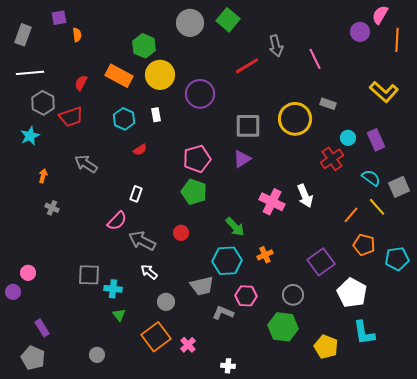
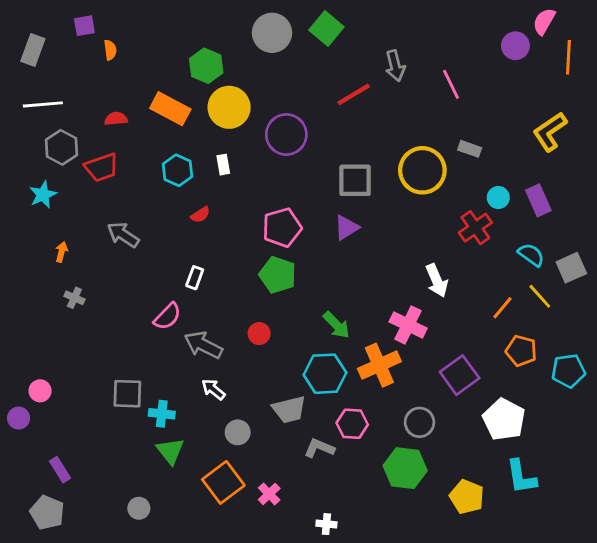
red semicircle: (81, 83) -> (116, 119), turned 56
yellow L-shape: (384, 92) -> (550, 132), turned 104
pink cross: (272, 202) -> (408, 325), moved
orange cross: (265, 255) -> (379, 365), size x1.8
green triangle: (119, 315) -> (170, 451), size x1.5

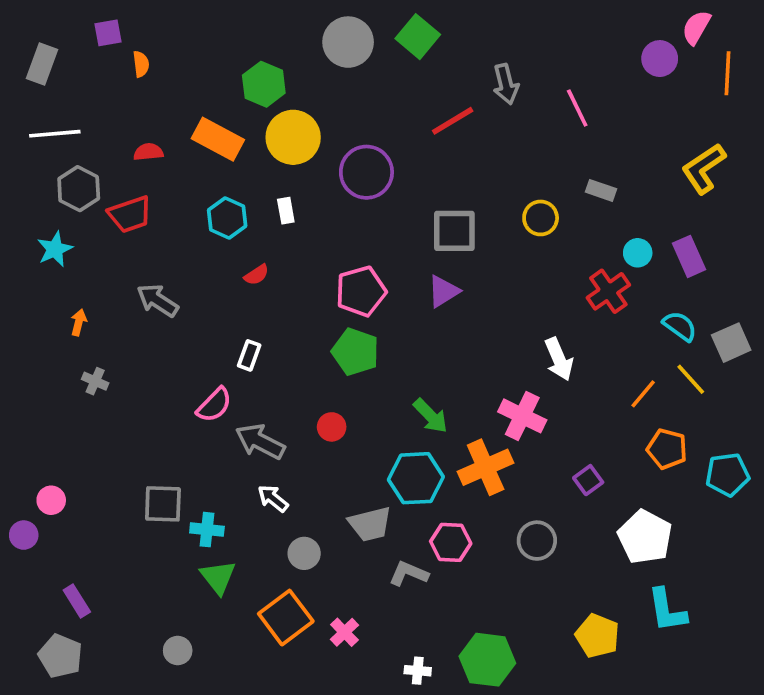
yellow circle: (422, 170) -> (541, 218), size x0.6
purple square: (460, 375) -> (588, 480), size x0.6
green hexagon: (405, 468) -> (487, 660), moved

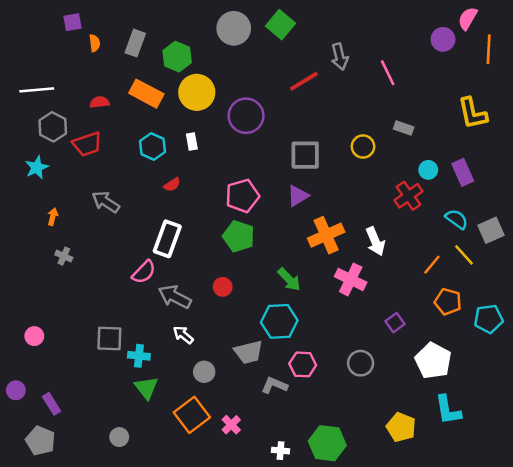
gray rectangle: (42, 64) -> (135, 43), moved
yellow L-shape: (704, 168) -> (473, 113), turned -68
white rectangle: (249, 355) -> (167, 239), size x1.8
orange cross: (486, 467) -> (326, 235), moved
purple circle: (24, 535) -> (16, 390), moved

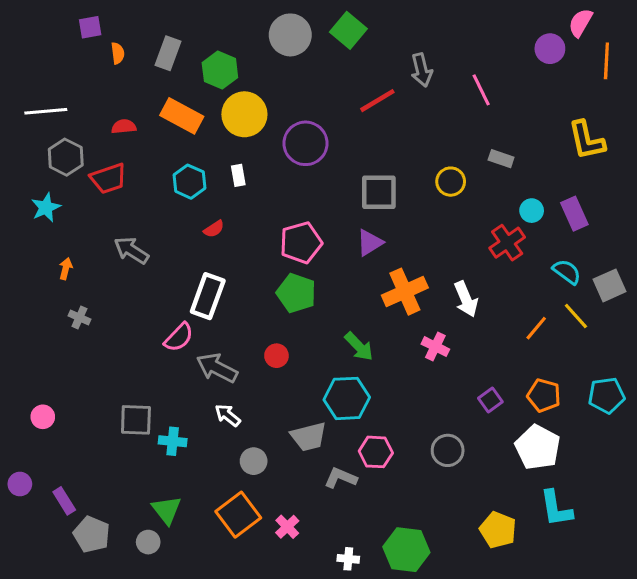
pink cross: (351, 279) -> (435, 347), size x0.7
orange pentagon: (448, 302) -> (544, 395), moved
green triangle: (146, 388) -> (167, 510), moved
gray pentagon: (40, 441) -> (92, 534), moved

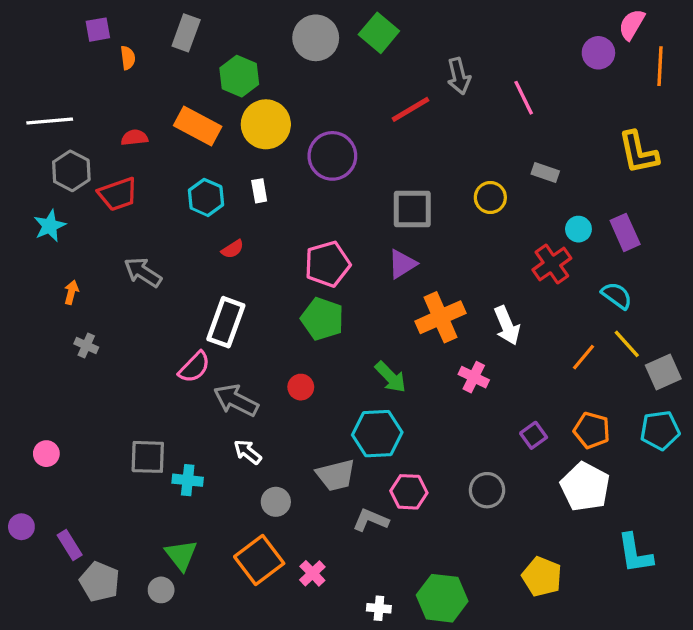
gray rectangle: (168, 53) -> (186, 33), moved
gray square: (610, 285) -> (663, 372), moved
cyan L-shape: (556, 508) -> (635, 553), moved

